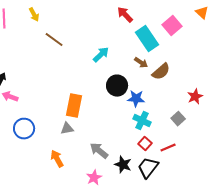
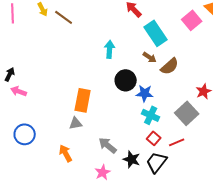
pink square: (172, 26) -> (192, 20), moved
brown line: (54, 40) -> (64, 17), moved
cyan arrow: (101, 55) -> (110, 49), turned -42
gray square: (178, 119) -> (187, 113), size x1.6
blue circle: (24, 129) -> (25, 134), moved

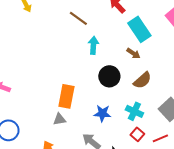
brown line: (64, 17) -> (78, 18), moved
brown semicircle: (170, 66) -> (142, 80), moved
blue star: (145, 93) -> (102, 113), moved

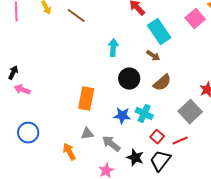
brown line: (78, 18) -> (76, 16), moved
cyan cross: (134, 111) -> (144, 114), moved
gray triangle: (59, 119) -> (87, 134), moved

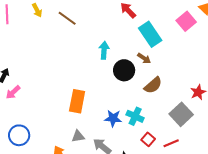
black circle: (129, 79) -> (124, 70), moved
pink arrow: (22, 90) -> (13, 92), turned -63

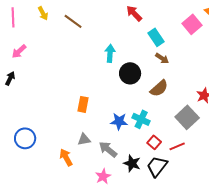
cyan rectangle: (150, 34) -> (156, 37), size x0.7
brown arrow: (144, 58) -> (162, 58), moved
pink arrow: (13, 92) -> (19, 51), moved
orange rectangle: (77, 101) -> (83, 104), size x0.7

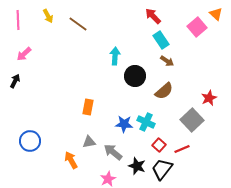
red arrow: (134, 13) -> (153, 16), moved

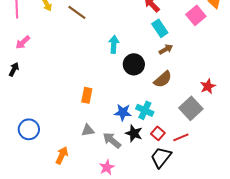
brown arrow: (167, 61) -> (166, 49), turned -64
orange arrow: (71, 160) -> (62, 155), moved, turned 54
black star: (137, 166) -> (134, 133), moved

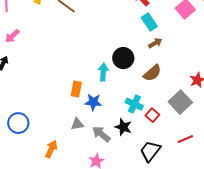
cyan arrow: (114, 44) -> (103, 72), moved
blue star: (123, 112) -> (93, 102), moved
red square: (158, 133) -> (152, 115), moved
red line: (181, 137) -> (185, 139), moved

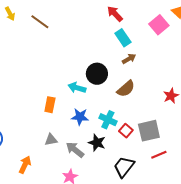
cyan arrow: (103, 72) -> (77, 88), turned -78
blue star: (93, 102) -> (80, 117), moved
gray square: (180, 102) -> (149, 131), moved, turned 30

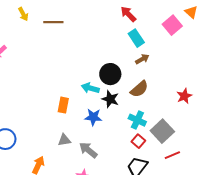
brown line: (40, 22) -> (53, 22), turned -36
cyan cross: (108, 120) -> (137, 120), moved
red square: (126, 131) -> (138, 141), moved
gray square: (149, 131) -> (162, 131), turned -30
black star: (97, 143) -> (110, 99), moved

